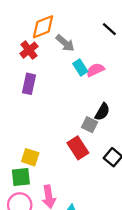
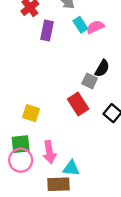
purple rectangle: (29, 84) -> (47, 30), moved
green square: (21, 177) -> (21, 144), moved

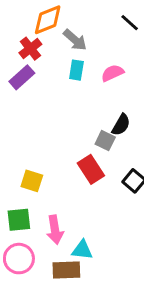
cyan rectangle: (80, 25) -> (76, 70), moved, turned 42
purple rectangle: (47, 30) -> (22, 77), moved, turned 36
pink circle: (21, 160) -> (19, 259), moved

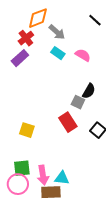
cyan rectangle: (76, 70) -> (58, 53), turned -64
pink semicircle: (112, 73) -> (83, 55), turned 56
green square: (19, 220) -> (22, 168), moved
pink arrow: (55, 230) -> (43, 175), moved

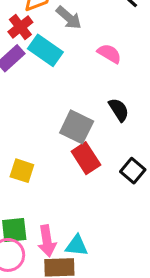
cyan rectangle: (58, 53) -> (45, 50), moved, size x1.5
black semicircle: (89, 91) -> (119, 110), turned -63
gray square: (78, 102) -> (77, 127), moved, size x1.5

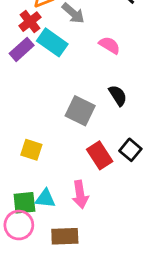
red rectangle: (86, 158) -> (100, 155), moved
pink arrow: (47, 241) -> (80, 194), moved
cyan triangle: (77, 246) -> (45, 199), moved

